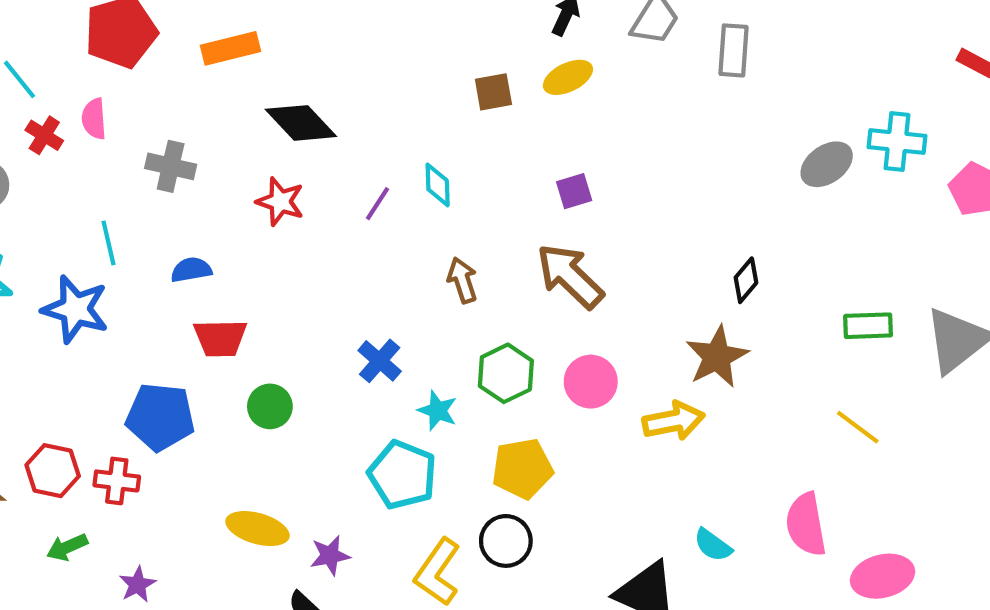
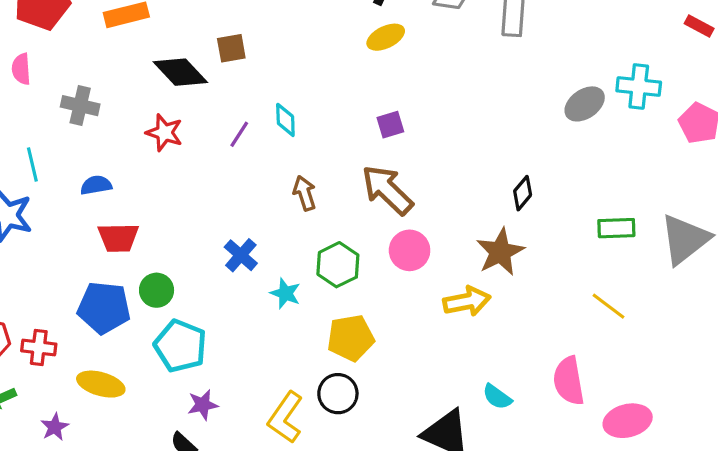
brown square: (493, 92) -> (231, 48), moved
pink circle: (591, 382) -> (410, 250), moved
blue pentagon: (160, 417) -> (104, 308), moved
cyan pentagon: (402, 475) -> (180, 346), moved
yellow ellipse: (257, 529) -> (101, 384), moved

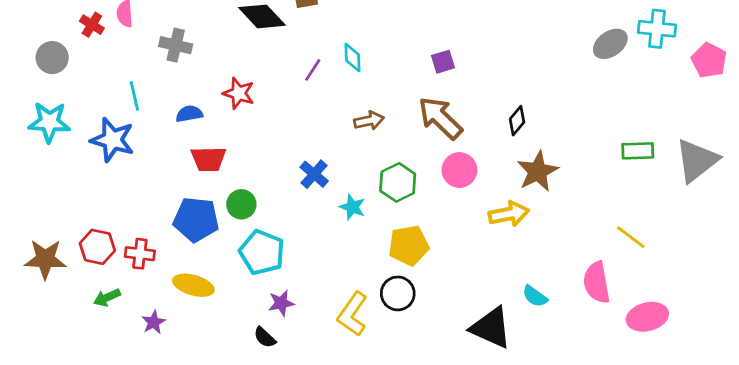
red star: (164, 133) -> (239, 93), moved
brown arrow: (305, 193) -> (369, 121), turned 96
black diamond: (523, 193) -> (517, 121), moved
yellow line: (608, 306) -> (631, 237), moved

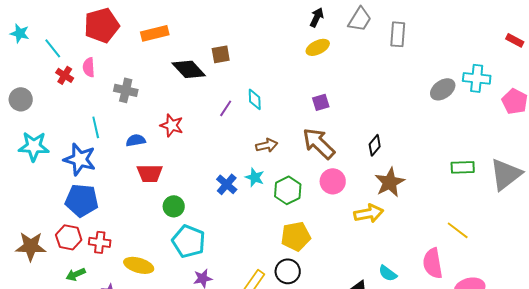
gray circle: (52, 58) -> (21, 99), moved
cyan star: (352, 207) -> (255, 177), moved
blue pentagon: (196, 219) -> (82, 200), moved

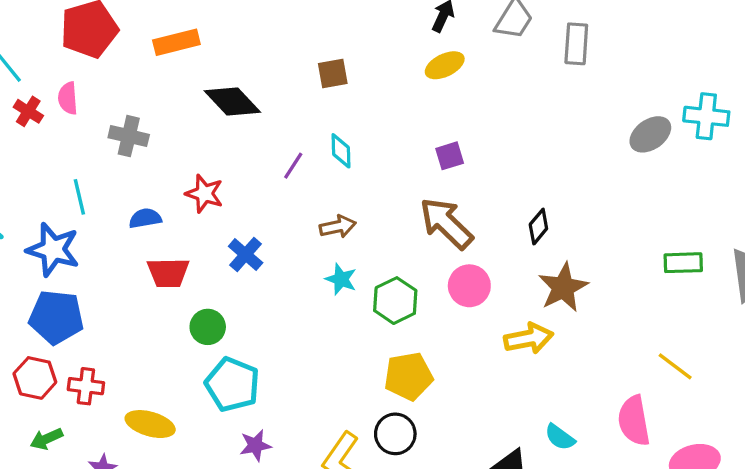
brown square: (221, 54) -> (333, 73), moved
brown arrow: (267, 145) -> (338, 227), moved
blue cross: (227, 184) -> (246, 255), moved

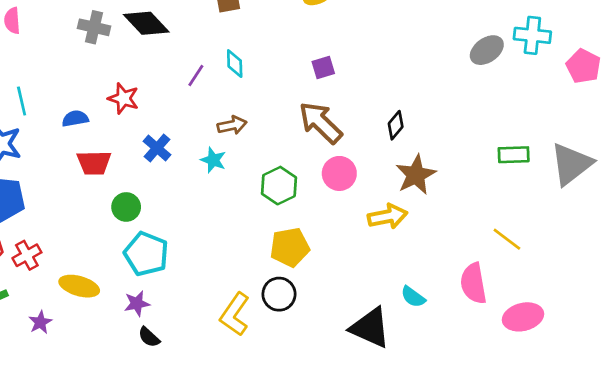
gray cross: (129, 136) -> (94, 27), moved
cyan star: (341, 279) -> (213, 160), moved
red cross: (86, 386) -> (27, 255), turned -36
purple star: (255, 445) -> (137, 304), moved

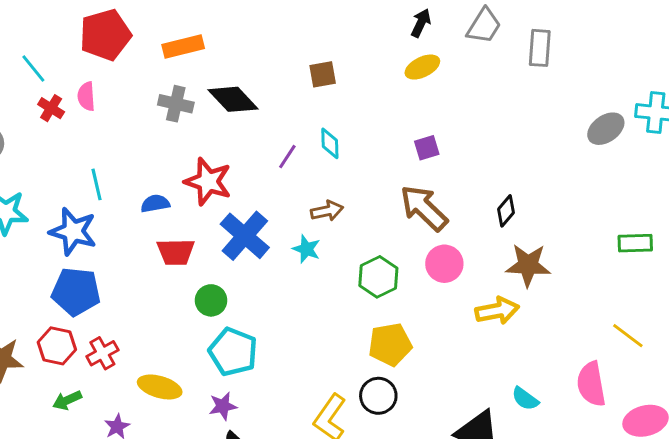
red star: (123, 98) -> (208, 181), size x1.4
blue cross: (157, 148) -> (245, 236), size x1.6
brown star: (416, 175) -> (528, 265), turned 30

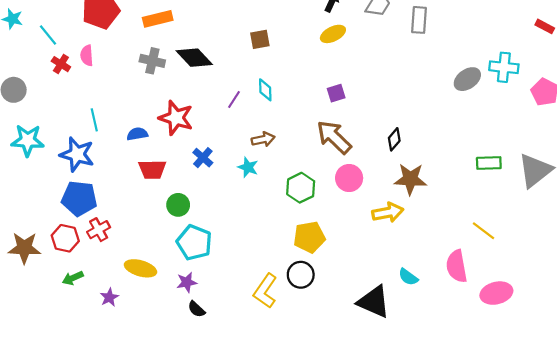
blue cross: (245, 236) -> (203, 158), size x0.6
red cross: (102, 353) -> (99, 230), moved

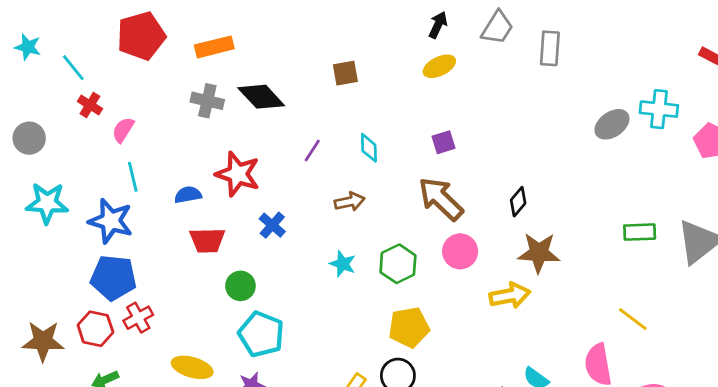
pink semicircle: (87, 55) -> (123, 130), moved, turned 36
cyan diamond: (265, 90) -> (369, 148), moved
cyan star: (248, 167) -> (343, 264), moved

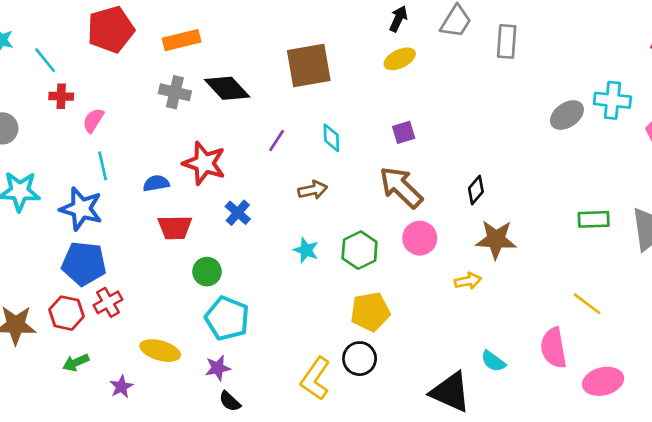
brown square: (345, 73) -> (309, 66), size x1.8
red cross: (90, 105) -> (61, 96), turned -30
yellow arrow: (510, 296) -> (468, 281), size x0.7

